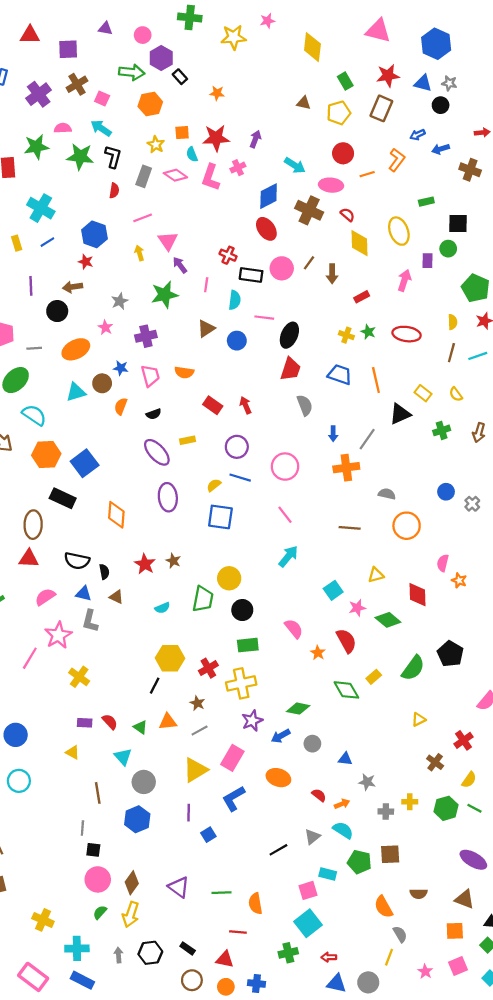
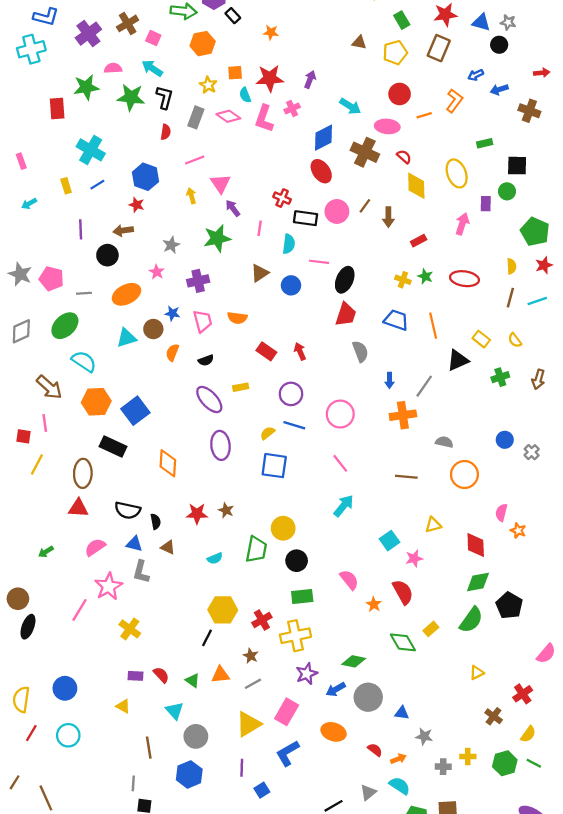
red star: (145, 564) -> (197, 514), turned -30
green diamond: (388, 620) -> (478, 582), moved, turned -50
gray circle: (312, 744) -> (368, 697), size x1.6

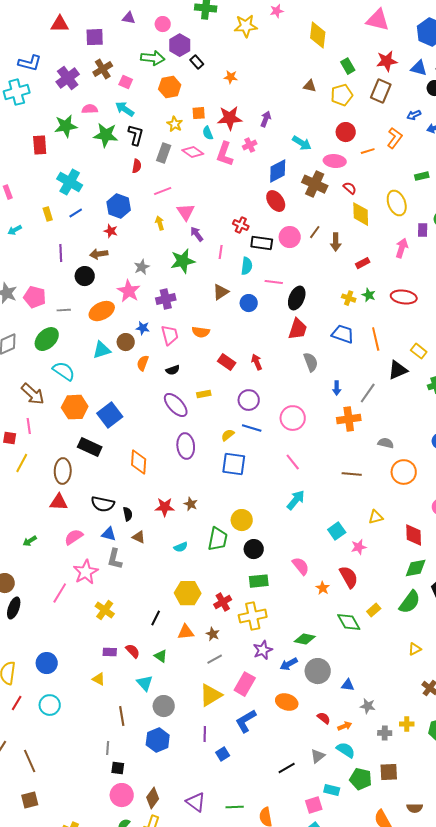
pink star: (157, 272) -> (129, 291), size x1.6
black line: (207, 638) -> (156, 618), moved
orange triangle: (220, 675) -> (186, 632), moved

